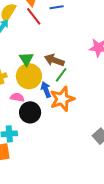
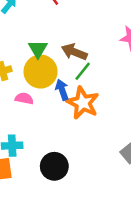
orange star: (62, 99) -> (83, 103), turned -30
black circle: (30, 112) -> (54, 166), moved

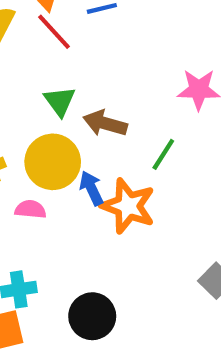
green triangle: (38, 49) -> (60, 101), moved
green line: (83, 71) -> (163, 154), moved

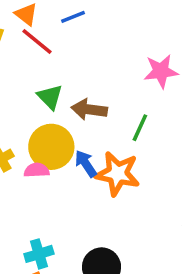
pink semicircle: (30, 209) -> (37, 170), moved

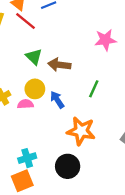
green line: (140, 128) -> (94, 89), moved
yellow circle: (51, 147) -> (35, 89), size x0.7
orange star: (117, 174) -> (81, 131), moved

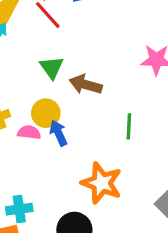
green line: (94, 89) -> (129, 126), turned -30
blue arrow: (57, 100) -> (58, 133), moved

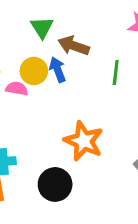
green line: (129, 126) -> (116, 73), moved
blue arrow: (58, 133) -> (58, 70), moved

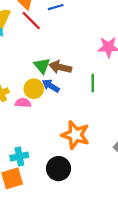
green triangle: (42, 27) -> (42, 66), moved
blue arrow: (58, 70) -> (51, 86), turned -30

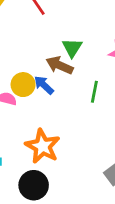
green triangle: (42, 66) -> (72, 48), moved
orange star: (75, 135) -> (43, 146), moved

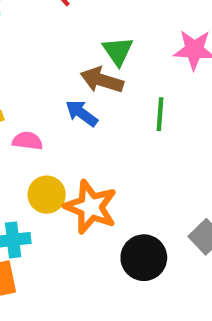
yellow circle: (23, 85) -> (47, 195), moved
black circle: (34, 185) -> (144, 258), moved

